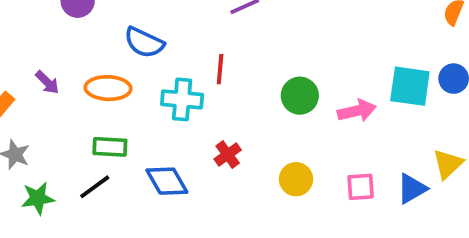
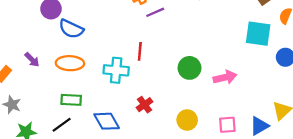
blue semicircle: (144, 42) -> (71, 29), moved
cyan square: (410, 86) -> (258, 34), moved

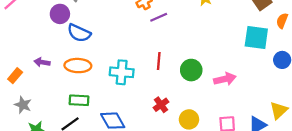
red line: (140, 51) -> (159, 61), moved
purple arrow: (32, 60) -> (42, 62), turned 144
red cross: (145, 105) -> (161, 105), moved

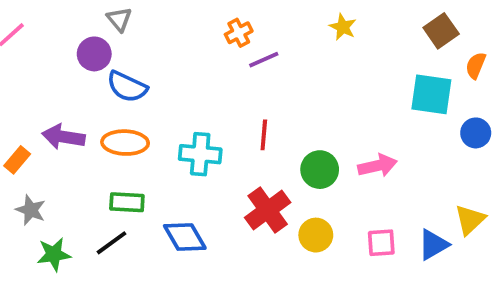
purple arrow: (42, 62) -> (63, 137), size x1.5
green circle: (191, 70) -> (320, 170), moved
red cross: (161, 105) -> (268, 210), size x1.6

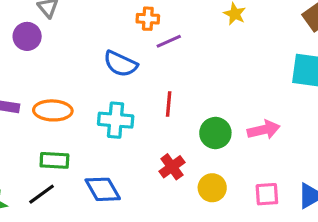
orange cross: (239, 33) -> (148, 19), turned 30
blue semicircle: (127, 87) -> (120, 64), moved
red cross: (268, 210) -> (172, 167), size x0.7

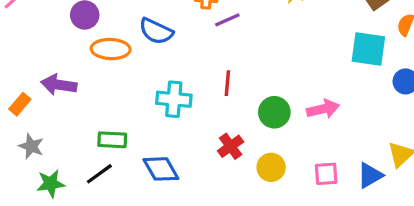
blue semicircle: (120, 64) -> (156, 31), moved
orange ellipse: (53, 110) -> (111, 49), moved

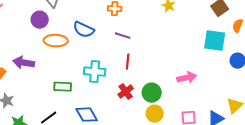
purple line: (227, 20) -> (123, 36), moved, turned 42
green circle: (274, 112) -> (152, 93), moved
green rectangle: (112, 140) -> (63, 87), moved
red cross: (231, 146) -> (126, 92), moved

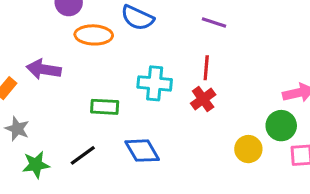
purple line: (123, 36) -> (214, 22), moved
red cross: (126, 92) -> (203, 99), moved
green circle: (152, 93) -> (281, 126), moved

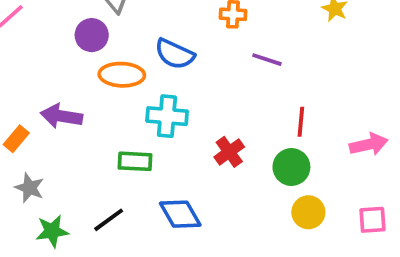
red line: (206, 68) -> (301, 122), moved
cyan cross: (155, 83) -> (167, 116), moved
red cross: (203, 99) -> (229, 152), moved
green circle: (281, 126) -> (291, 167), moved

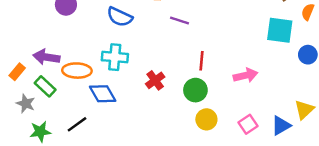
orange ellipse: (122, 75) -> (77, 71), moved
green rectangle: (135, 161) -> (45, 86), moved, turned 40
blue diamond: (180, 214) -> (103, 94), moved
pink square: (372, 220) -> (248, 124), turned -30

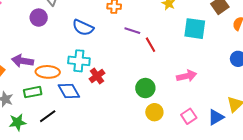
cyan square: (280, 30) -> (195, 29), moved
red line: (202, 61) -> (150, 45), moved, turned -35
red cross: (155, 80) -> (97, 76), moved
green rectangle: (45, 86) -> (33, 92), moved, turned -54

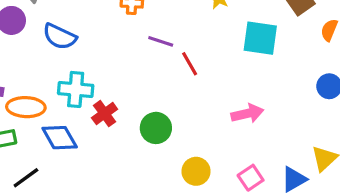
blue semicircle: (83, 28) -> (60, 36), moved
green circle: (145, 88) -> (156, 128), moved

